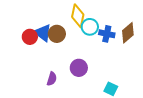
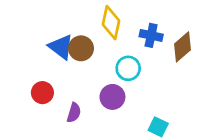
cyan circle: (90, 27) -> (128, 68), moved
blue cross: (107, 34) -> (151, 35), moved
red circle: (30, 37) -> (42, 93), moved

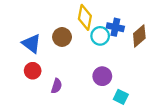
blue triangle: (61, 47) -> (32, 44), moved
cyan circle: (128, 68) -> (100, 36), moved
purple circle: (112, 97) -> (102, 76), moved

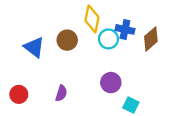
red circle: (33, 71) -> (19, 94), moved

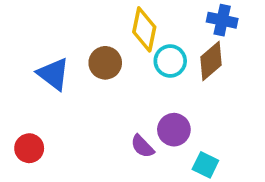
blue cross: (125, 29) -> (222, 20), moved
brown diamond: (151, 39) -> (211, 61), moved
purple semicircle: (61, 93) -> (142, 146), moved, turned 119

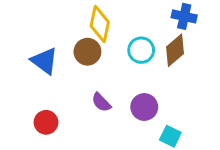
yellow diamond: (144, 29) -> (100, 24), moved
purple semicircle: (142, 146) -> (101, 102), moved
red circle: (29, 148) -> (46, 122), moved

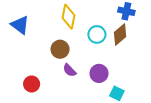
brown circle: (87, 52) -> (60, 49), moved
blue triangle: (44, 61) -> (20, 25), moved

